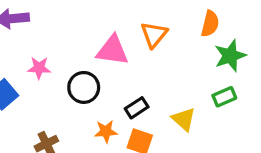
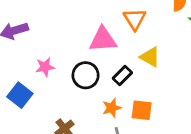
black rectangle: (137, 108) -> (122, 76), moved
yellow triangle: (184, 119) -> (150, 57), moved

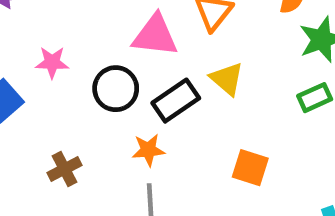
black rectangle: (122, 76) -> (176, 101), size x1.4
orange square: (142, 110) -> (250, 168), moved

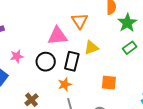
yellow triangle: (227, 79) -> (91, 48), turned -49
black rectangle: (176, 101) -> (72, 61), turned -30

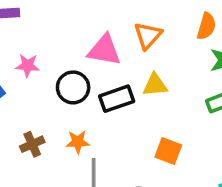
black rectangle: (72, 61) -> (117, 99), turned 42
orange star: (65, 84) -> (78, 142), moved

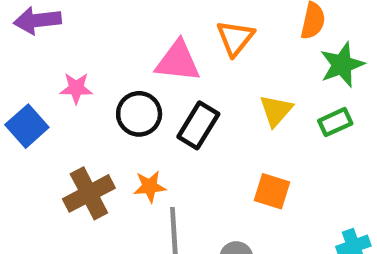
yellow triangle: (155, 85) -> (276, 111), moved, turned -40
black rectangle: (117, 99) -> (198, 125), turned -36
brown cross: (32, 144) -> (89, 193), size x1.5

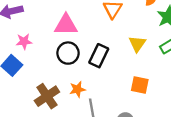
pink triangle: (178, 61) -> (66, 25), moved
pink star: (76, 88) -> (24, 41), moved

